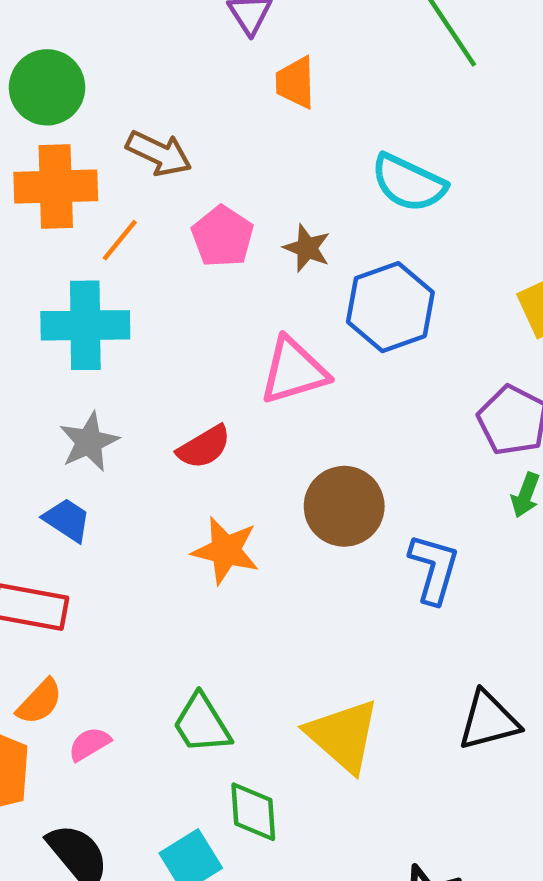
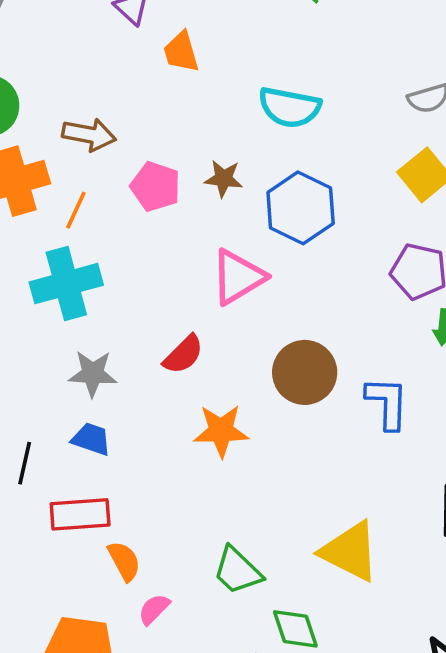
gray star: (89, 442) -> (93, 374), turned -30
orange semicircle: (40, 702) -> (124, 561), moved, turned -57

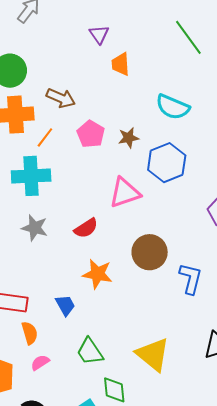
brown star: (224, 179) -> (129, 138), turned -30
blue trapezoid: (91, 439) -> (65, 305), moved, turned 30

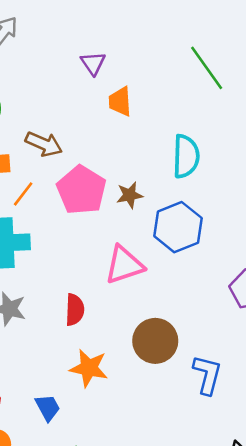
cyan semicircle: (173, 107) -> (186, 156), turned -112
pink pentagon: (91, 134) -> (81, 190), size x1.4
red semicircle: (86, 228) -> (75, 310), turned -55

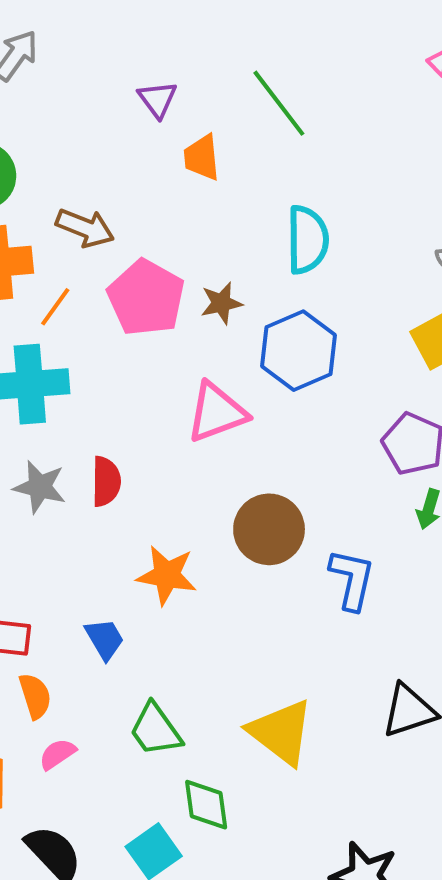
green line: (207, 68) -> (279, 103), moved
red semicircle: (75, 310) -> (106, 481), moved

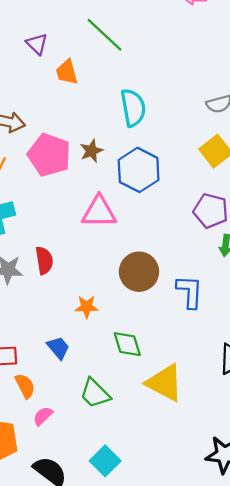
pink triangle: (217, 412) -> (99, 212), turned 30
orange star: (167, 575) -> (87, 307), size x0.7
green diamond: (206, 805) -> (127, 344), moved

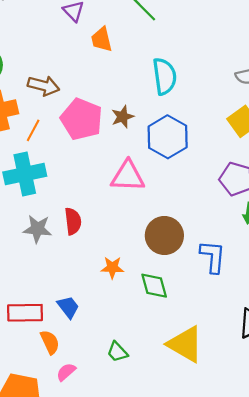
green diamond: (127, 344) -> (154, 286), moved
blue trapezoid: (58, 348) -> (68, 307), moved
green trapezoid: (95, 393) -> (117, 352), size x0.7

